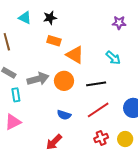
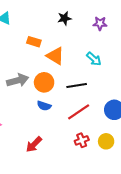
black star: (50, 18) -> (64, 18), moved
blue semicircle: (64, 115) -> (44, 106), moved

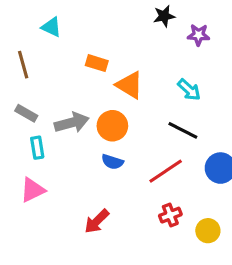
black star: (64, 18) -> (164, 16), moved
black line: (77, 85) -> (183, 130), moved, turned 36
yellow circle: (106, 141) -> (208, 231), moved

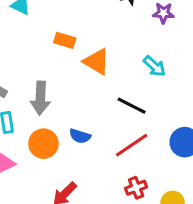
gray arrow: (72, 123) -> (40, 98), turned 108
orange circle: (112, 126) -> (43, 144), moved
black line: (183, 130) -> (132, 106), moved

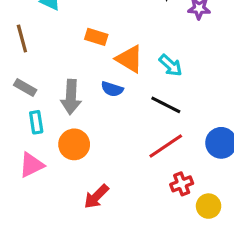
cyan arrow: (154, 66) -> (171, 65), moved
blue semicircle: (80, 136) -> (112, 89), moved
red cross: (136, 188) -> (182, 184), moved

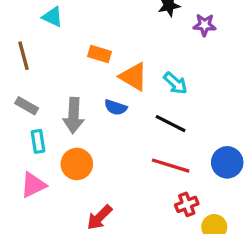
red line: (166, 146) -> (171, 166), turned 51

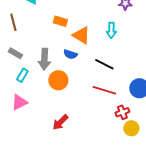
cyan arrow: (175, 83) -> (111, 30), moved, turned 49
cyan rectangle: (38, 141) -> (22, 75), turned 40
orange circle: (77, 164) -> (58, 80), moved
red cross: (187, 204) -> (122, 112), moved

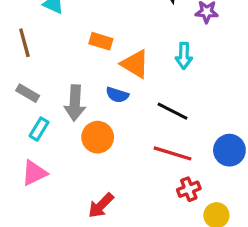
red cross: (122, 112) -> (189, 189), moved

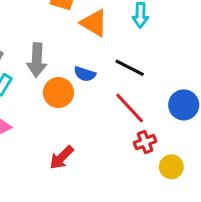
blue semicircle: (117, 95) -> (85, 74), moved
red line: (172, 153) -> (130, 108), turned 30

